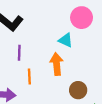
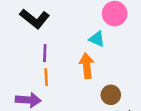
orange line: (29, 77) -> (46, 77), moved

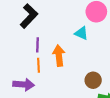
black L-shape: (35, 19) -> (29, 16), turned -85
orange arrow: (87, 66) -> (59, 56), moved

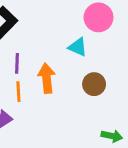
brown circle: (93, 80) -> (94, 84), moved

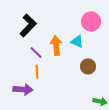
purple line: (17, 63) -> (36, 52), turned -48
orange arrow: (47, 78) -> (56, 45), moved

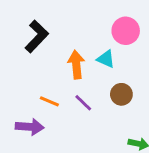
purple line: (36, 52) -> (83, 103), moved
orange line: (37, 71) -> (49, 101), turned -64

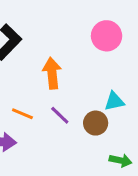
cyan triangle: (106, 59) -> (114, 101), moved, turned -36
brown circle: (121, 94) -> (96, 123), moved

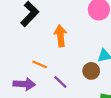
purple line: (60, 115) -> (60, 82), moved

